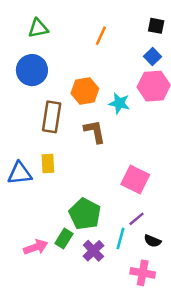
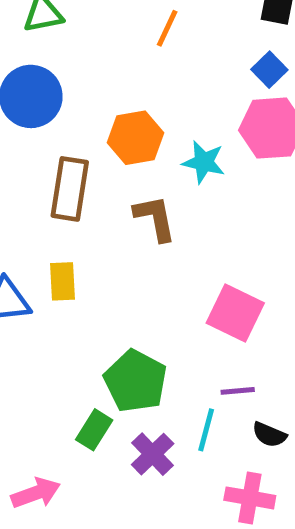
purple line: (136, 219) -> (238, 391), turned 35
pink arrow: (36, 247) -> (36, 493), moved

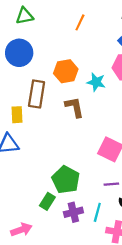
yellow rectangle: (63, 281) -> (17, 115), moved
cyan line: (206, 430) -> (97, 212), moved
purple cross: (153, 454) -> (73, 212), turned 30

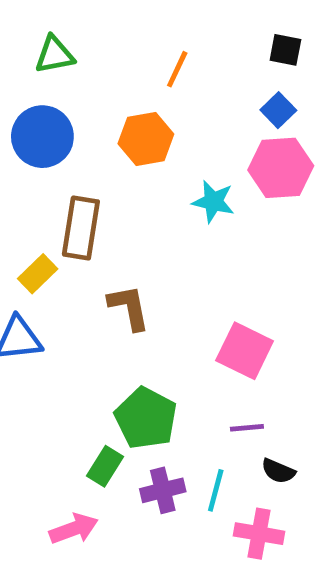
orange hexagon: (66, 71) -> (146, 139), moved
brown L-shape: (74, 107) -> (129, 307), moved
yellow rectangle: (17, 115) -> (38, 274), turned 49
pink arrow: (21, 230) -> (74, 529), moved

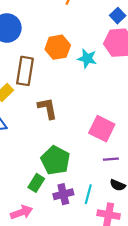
orange hexagon: (146, 139) -> (58, 47), moved
purple line: (247, 428) -> (111, 159), moved

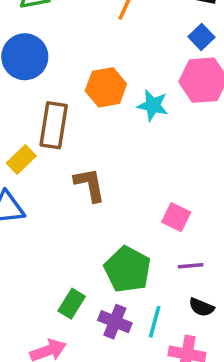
pink square: (102, 129) -> (176, 217), size x0.7
green pentagon: (55, 160) -> (128, 269), moved
purple cross: (63, 194) -> (115, 322), turned 36

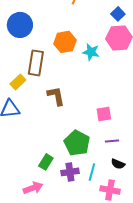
pink square: (176, 217) -> (104, 114), turned -35
purple cross: (115, 322) -> (70, 172), turned -30

